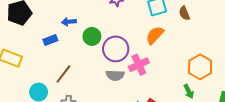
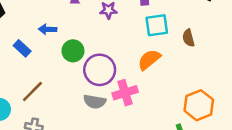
blue rectangle: (50, 40) -> (22, 48), turned 56

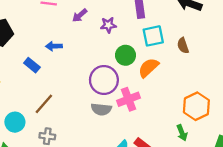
green circle: (73, 51) -> (125, 55), moved

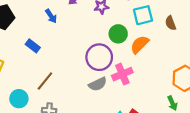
blue arrow: (54, 46) -> (51, 16), moved, turned -120
gray semicircle: (101, 109) -> (98, 84), turned -30

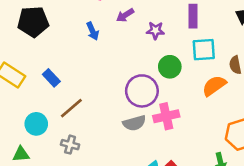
orange semicircle: (140, 44) -> (214, 86), moved
blue rectangle: (33, 46) -> (51, 78), moved

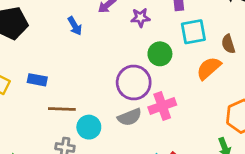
blue rectangle: (51, 78) -> (37, 80), turned -30
brown line: (71, 108) -> (62, 109), turned 50
cyan circle: (36, 124) -> (89, 127), moved

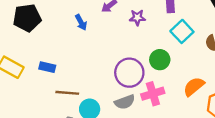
cyan square: (193, 32) -> (182, 31), turned -35
green circle: (160, 54) -> (160, 60), moved
orange semicircle: (209, 68) -> (194, 87), moved

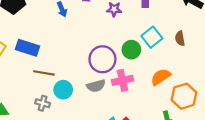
cyan square: (182, 31) -> (152, 37), moved
blue rectangle: (47, 67) -> (28, 48), size x1.5

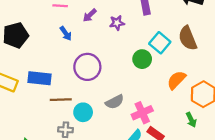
brown semicircle: (180, 38) -> (188, 38), size x1.6
purple circle: (102, 59) -> (87, 67), moved
pink cross: (122, 80) -> (142, 113), moved

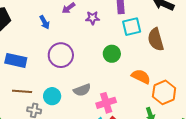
cyan square: (160, 43) -> (132, 27), moved, turned 30
orange semicircle: (176, 80) -> (141, 77), turned 66
brown line: (61, 100) -> (22, 91), moved

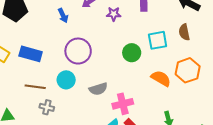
cyan square: (132, 27) -> (158, 40), moved
brown semicircle: (156, 39) -> (184, 32), moved, size x0.7
orange hexagon: (164, 92) -> (188, 70), moved
cyan circle: (52, 96) -> (66, 80), moved

